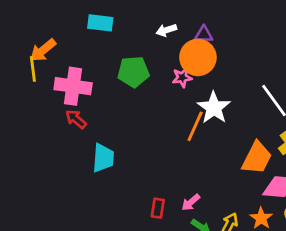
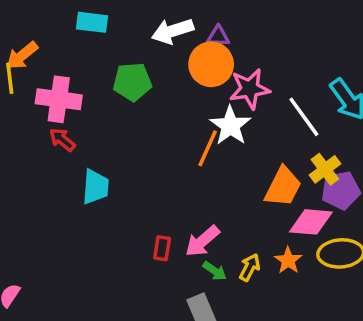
white arrow: (166, 30) -> (173, 31), size x1.6
pink star: (182, 78) -> (250, 89), moved, size x1.6
pink arrow: (191, 202) -> (202, 241), size x1.5

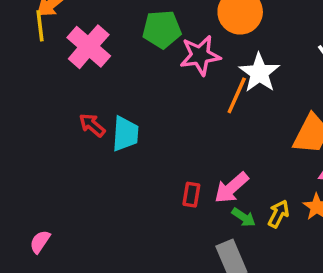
pink star: (250, 89) -> (200, 55), moved
pink cross: (59, 99) -> (89, 47), turned 33
red arrow: (62, 140) -> (92, 125), moved

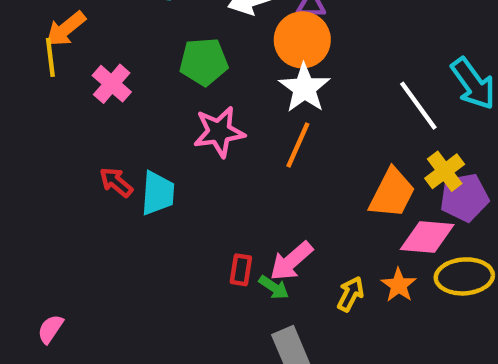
pink cross: (89, 47) -> (112, 84), size x0.7
pink star: (200, 55) -> (219, 132), moved
white star: (259, 73) -> (304, 88), moved
green arrow: (244, 217) -> (274, 287), moved

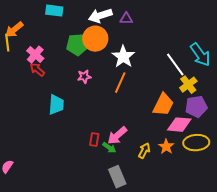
orange circle: (302, 40) -> (95, 39), moved
pink star: (219, 132) -> (84, 77), size x0.6
yellow cross: (445, 171) -> (188, 85), moved
red arrow: (116, 182) -> (37, 70), moved

